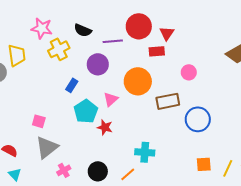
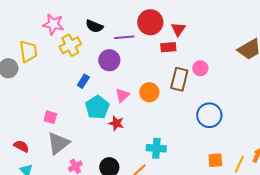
orange circle: (138, 81) -> (149, 92), moved, size x0.7
brown rectangle: (168, 101) -> (179, 79), moved, turned -65

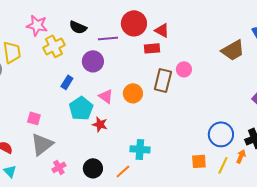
red triangle: (178, 29) -> (162, 30), turned -35
pink triangle: (122, 95) -> (106, 96), turned -42
blue circle: (209, 115) -> (221, 134), moved

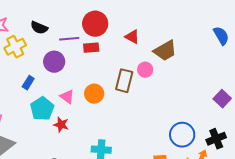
red triangle: (162, 30) -> (132, 37), moved
red rectangle: (152, 48) -> (91, 48), moved
brown trapezoid: (233, 50) -> (165, 51), moved

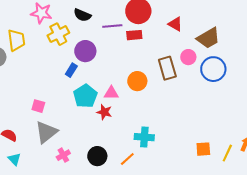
purple circle: (54, 62) -> (85, 51), moved
brown rectangle: (124, 81) -> (167, 68), turned -30
pink triangle: (67, 97) -> (111, 93), moved, turned -35
blue circle: (182, 135) -> (213, 69), moved

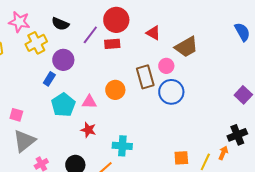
purple line: (112, 26) -> (90, 35), turned -48
blue circle: (213, 69) -> (171, 92), moved
red star: (104, 112) -> (88, 130), moved

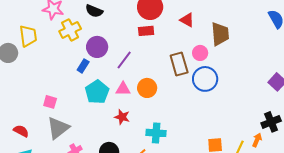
purple line: (90, 35) -> (124, 60), moved
brown trapezoid: (186, 47) -> (220, 34), turned -65
orange circle: (115, 90) -> (147, 88), moved

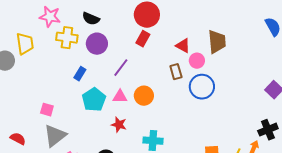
red triangle: (187, 20) -> (183, 46), moved
yellow cross: (70, 30) -> (67, 38), turned 35
red rectangle: (146, 31) -> (143, 39), turned -56
purple circle: (97, 47) -> (97, 44), moved
brown rectangle: (179, 64) -> (176, 72), size x0.7

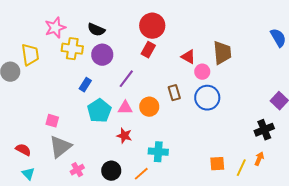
pink star: (50, 17) -> (55, 28), turned -30
brown rectangle: (176, 72) -> (174, 93), moved
black cross: (268, 130) -> (264, 130), moved

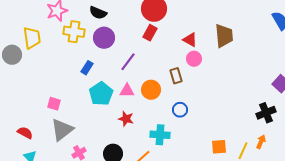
pink circle: (202, 72) -> (194, 59), moved
blue circle: (207, 98) -> (180, 110), moved, size x0.6

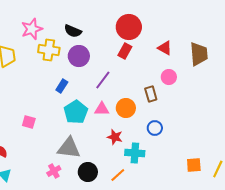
red triangle: (190, 40) -> (165, 48), moved
red star: (126, 119) -> (115, 137), moved
gray triangle: (62, 130) -> (69, 148), moved, turned 45

